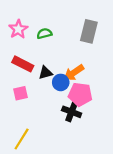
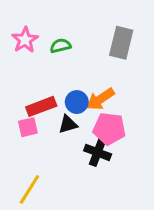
red rectangle: (23, 64) -> (41, 106), moved, turned -48
black triangle: (45, 73) -> (68, 124), moved
blue circle: (61, 82) -> (77, 102), moved

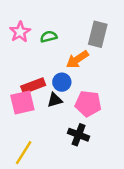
orange arrow: (100, 99) -> (77, 59), moved
pink square: (28, 127) -> (22, 102), size x1.5
black cross: (98, 152) -> (79, 135), moved

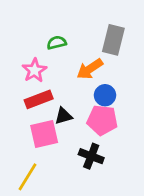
pink star: (20, 32) -> (34, 70), moved
blue circle: (62, 82) -> (105, 95), moved
pink square: (22, 102) -> (44, 134), moved

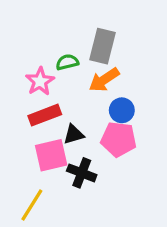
gray rectangle: (113, 40) -> (103, 46), moved
green semicircle: (57, 43) -> (67, 62), moved
black cross: (91, 156) -> (82, 173), moved

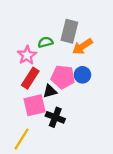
orange arrow: (104, 80) -> (82, 47), moved
red rectangle: (45, 115) -> (30, 78), turned -36
pink pentagon: (119, 139) -> (63, 77), moved

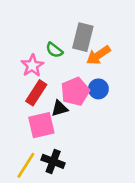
green semicircle: (45, 42) -> (54, 50), turned -128
pink pentagon: (63, 77) -> (75, 92), turned -30
black cross: (55, 117) -> (53, 161), moved

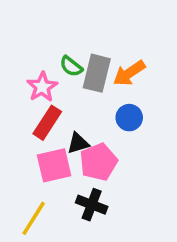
gray rectangle: (83, 37) -> (97, 73), moved
pink pentagon: (75, 92) -> (98, 162), moved
black cross: (53, 161) -> (92, 205), moved

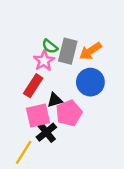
pink star: (42, 87) -> (44, 61), moved
blue circle: (129, 118) -> (90, 82), size x1.5
black cross: (92, 205) -> (46, 132), moved, turned 30

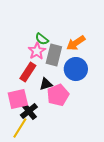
gray rectangle: (68, 51) -> (54, 55), moved
pink square: (38, 115) -> (18, 99), moved
black cross: (46, 132) -> (29, 111), moved

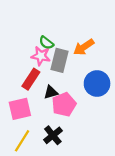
pink star: (37, 51) -> (41, 56), turned -30
blue circle: (76, 69) -> (97, 84), moved
black cross: (29, 111) -> (53, 135), moved

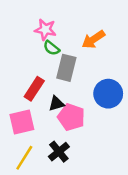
orange arrow: (84, 47) -> (93, 39), moved
pink star: (41, 56) -> (45, 30), moved
pink pentagon: (64, 104) -> (71, 117), turned -30

